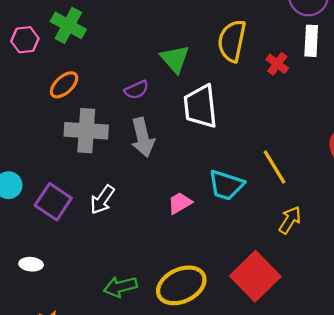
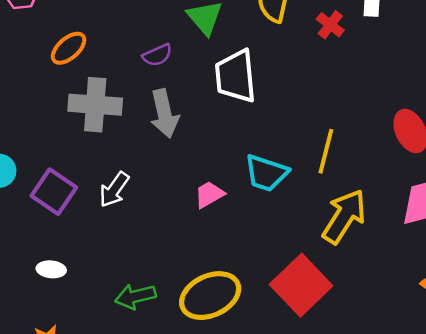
yellow line: (275, 167) -> (326, 151), turned 45
yellow arrow: (290, 220) -> (344, 216), size x1.6
white ellipse: (31, 264) -> (51, 269), moved

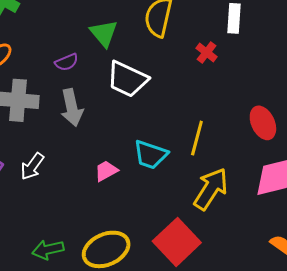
red cross: (330, 25) -> (207, 53), moved
white trapezoid: (236, 76) -> (127, 79), turned -60

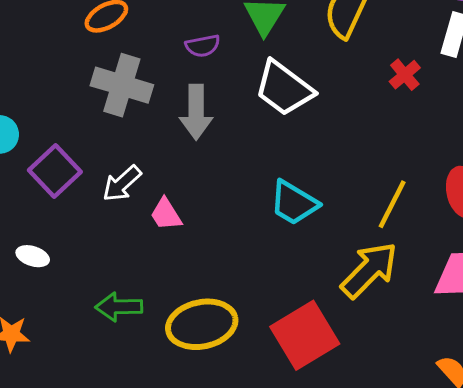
yellow line: (197, 138) -> (392, 204), moved
pink trapezoid: (106, 171) -> (166, 214), moved, turned -105

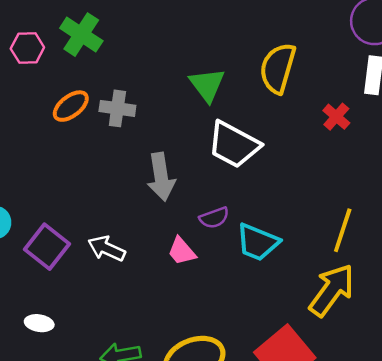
purple semicircle: (203, 46) -> (214, 218), moved
gray cross: (122, 85) -> (117, 108), moved, size x0.7
white arrow: (122, 184) -> (107, 248), turned 75
pink trapezoid: (166, 214) -> (182, 251), moved

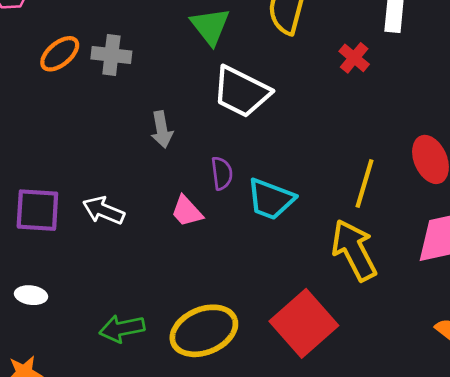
gray arrow: (161, 177) -> (162, 130), size x0.7
purple semicircle: (214, 218) -> (222, 173), turned -76
purple square: (47, 247) -> (37, 210), turned -33
yellow arrow: (332, 290) -> (354, 250), turned -62

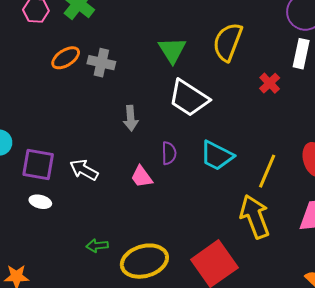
cyan trapezoid: (271, 199) -> (217, 156), moved
white ellipse: (31, 295) -> (40, 202), moved
green arrow: (122, 328) -> (97, 246), moved, size x0.7

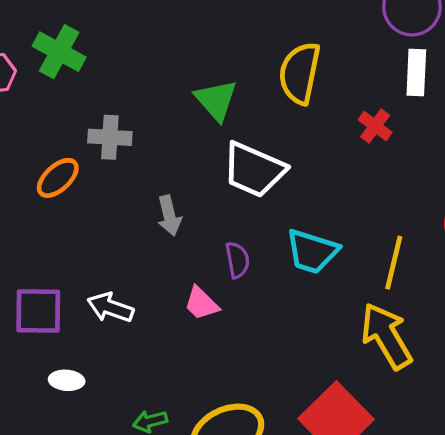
orange ellipse: (66, 58) -> (58, 178), moved
white ellipse: (40, 202) -> (67, 380), moved

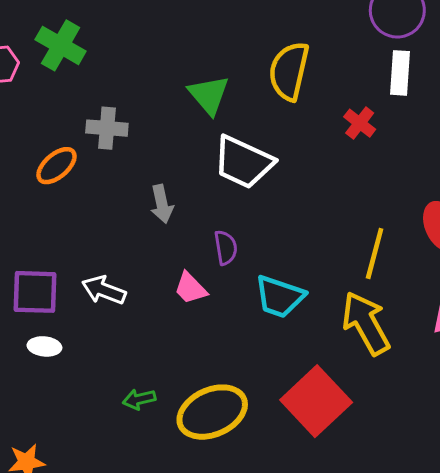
cyan trapezoid: (312, 251) -> (280, 297), moved
white ellipse: (67, 380) -> (44, 346), moved

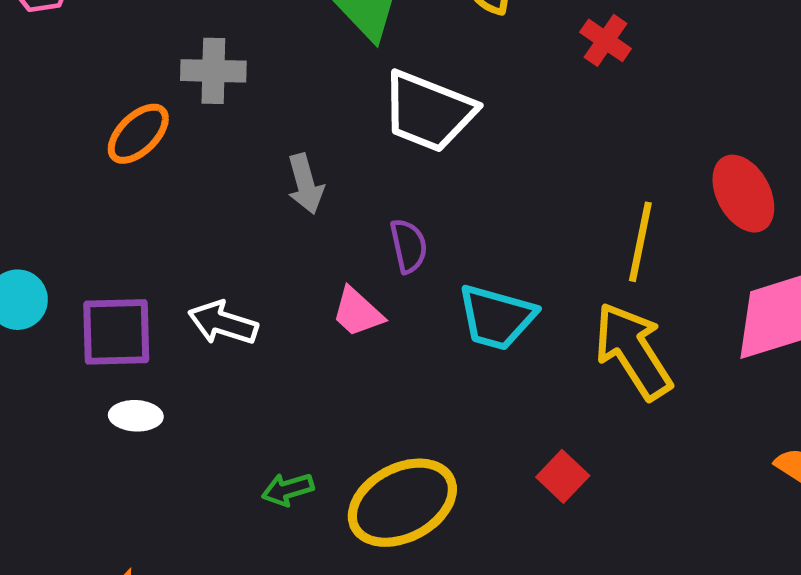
red square: (316, 401) -> (563, 476), size x0.5

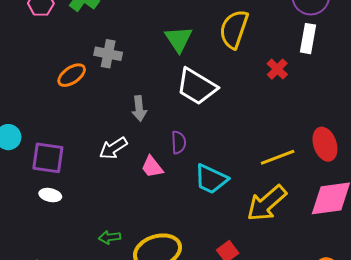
yellow line: (640, 242) -> (278, 157), turned 48
white arrow: (223, 323) -> (113, 148), moved, turned -60
yellow arrow: (633, 351) -> (267, 203), turned -108

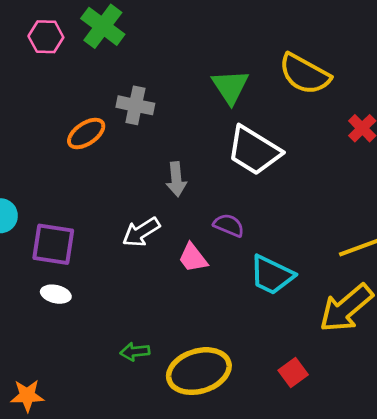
yellow semicircle: (234, 29) -> (305, 74), turned -81
purple semicircle: (179, 142) -> (229, 225), turned -65

